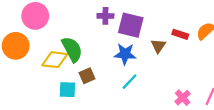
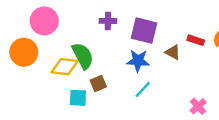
purple cross: (105, 16) -> (108, 21), moved
brown triangle: (158, 46) -> (173, 52), turned -35

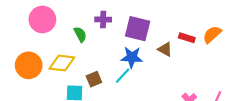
orange circle: (24, 52) -> (29, 65), moved
green semicircle: (83, 56) -> (80, 34), moved, size x0.6
cyan line: (143, 89) -> (123, 76), moved

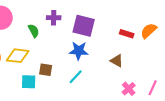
brown triangle: (165, 49) -> (117, 61), moved
cyan line: (123, 76) -> (76, 77), moved
brown square: (94, 79) -> (46, 70), turned 32

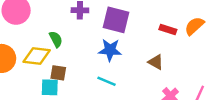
green semicircle: (34, 31) -> (56, 39), moved
brown square: (46, 70) -> (58, 73), moved
cyan line: (76, 77) -> (106, 81), turned 70

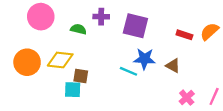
green semicircle: (56, 39) -> (78, 29), moved, turned -49
blue star: (110, 50) -> (145, 59), moved
cyan line: (106, 81) -> (129, 71), moved

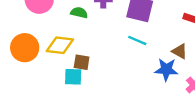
blue star: (145, 59) -> (166, 69), moved
cyan line: (129, 71) -> (137, 40), moved

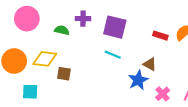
blue star: (166, 69) -> (138, 80), turned -30
cyan square: (73, 77) -> (30, 92), moved

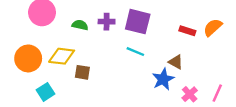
purple cross: (83, 19) -> (107, 22), moved
cyan square: (30, 92) -> (45, 92), turned -35

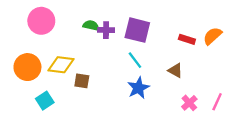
green semicircle: (80, 25) -> (91, 25), moved
cyan line: (135, 52) -> (135, 60), turned 30
blue star: (163, 79) -> (138, 88), moved

